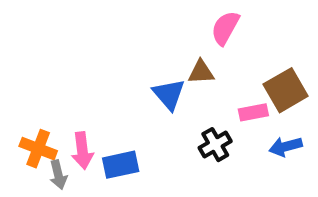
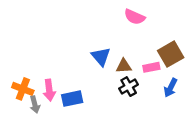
pink semicircle: (225, 28) -> (135, 17), turned -95
brown triangle: (201, 72) -> (124, 66), moved
blue arrow: (286, 147) -> (171, 88), turned -48

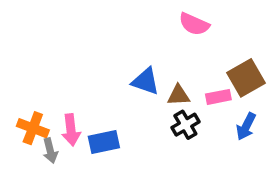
blue triangle: (101, 56) -> (146, 81), turned -30

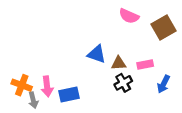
brown square: (246, 78) -> (164, 28), moved

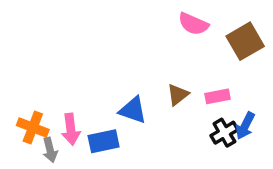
blue triangle: (97, 54) -> (133, 110), moved
brown triangle: (119, 63) -> (178, 95), turned -35
black cross: (123, 83) -> (224, 133), moved

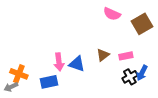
pink arrow: (71, 129) -> (59, 62), moved
blue rectangle: (104, 141) -> (49, 82), moved
gray arrow: (50, 150) -> (11, 87), moved, turned 80

